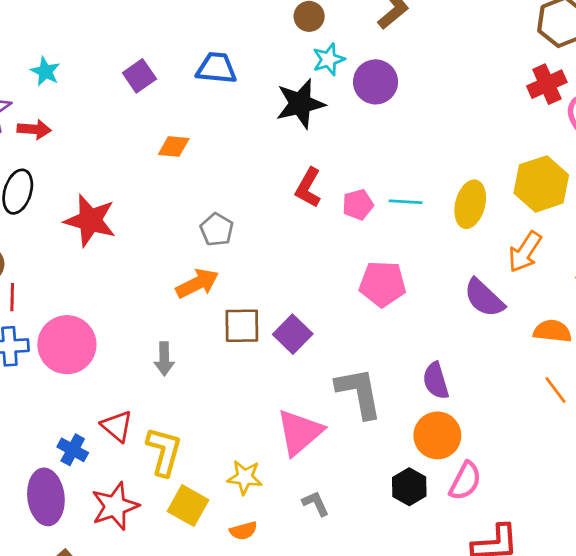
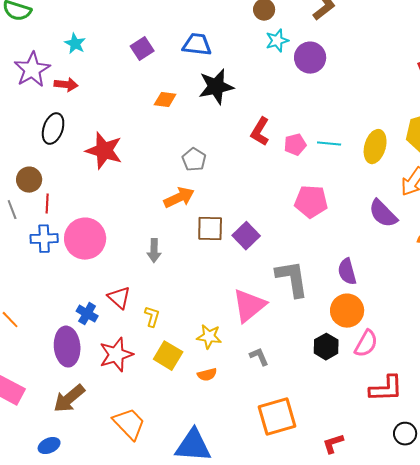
black star: (300, 104) -> (216, 87), moved
yellow L-shape: (164, 451) -> (152, 317), size x0.6

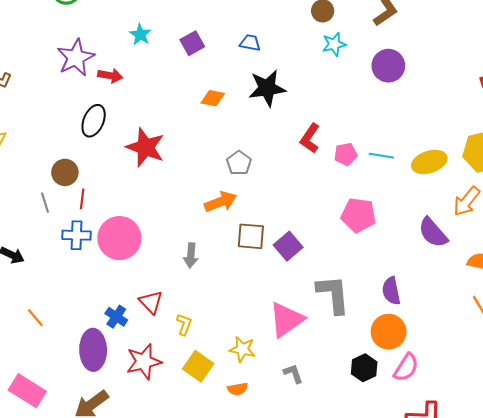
cyan star: (75, 44) -> (140, 35), moved
blue trapezoid: (197, 45) -> (250, 43), size x0.7
purple circle: (310, 58) -> (388, 66), moved
yellow ellipse: (375, 147) -> (429, 162), turned 52

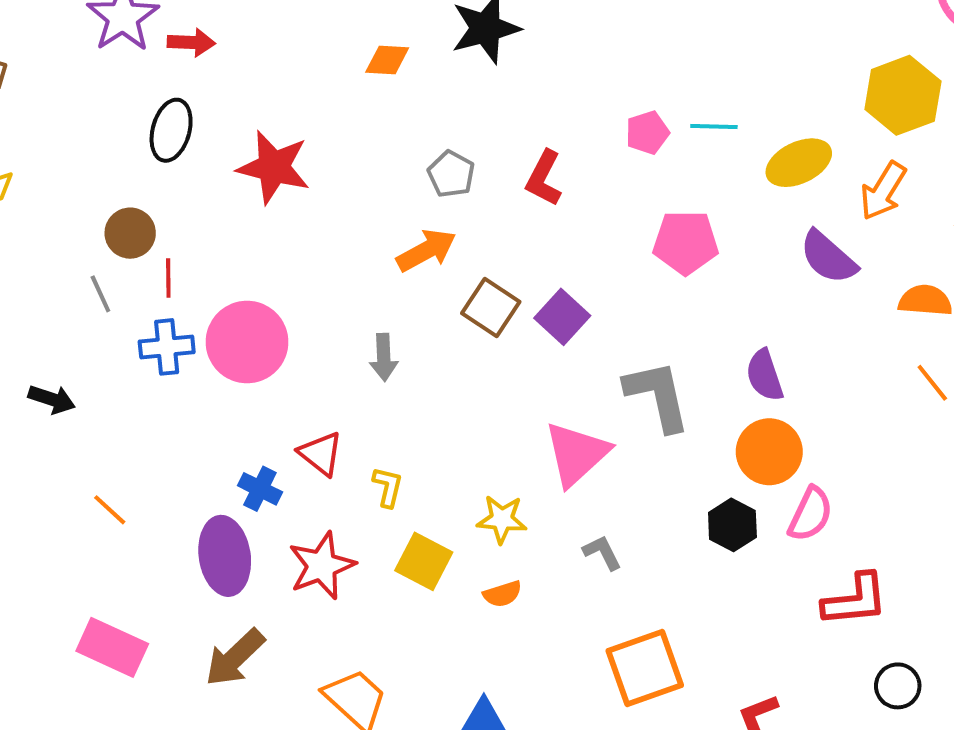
red L-shape: (310, 138) -> (544, 178), moved
yellow ellipse: (429, 162) -> (799, 163), moved
brown square: (251, 236) -> (491, 307), turned 36

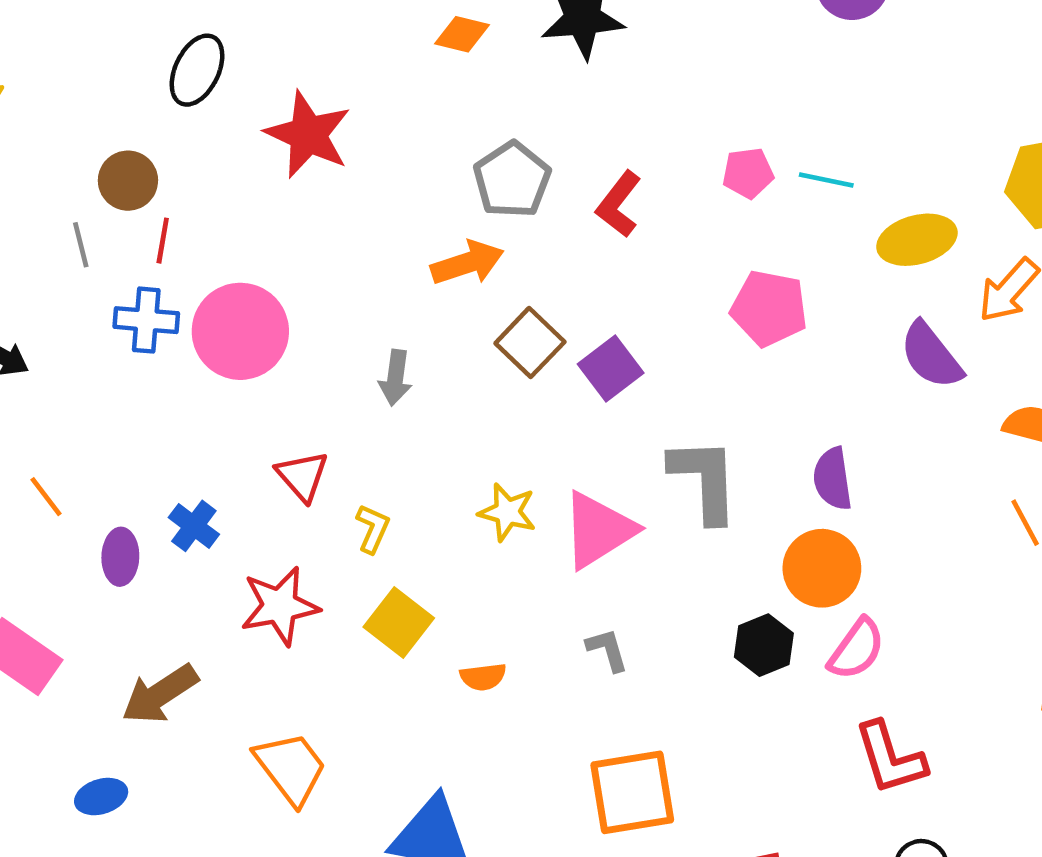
gray pentagon: (451, 174) -> (512, 180), size x1.4
blue cross: (260, 489) -> (194, 526), moved
yellow star: (502, 519) -> (507, 512), moved
purple ellipse: (225, 556) -> (120, 557), moved, size x0.6
red L-shape: (855, 600) -> (890, 758), turned 68

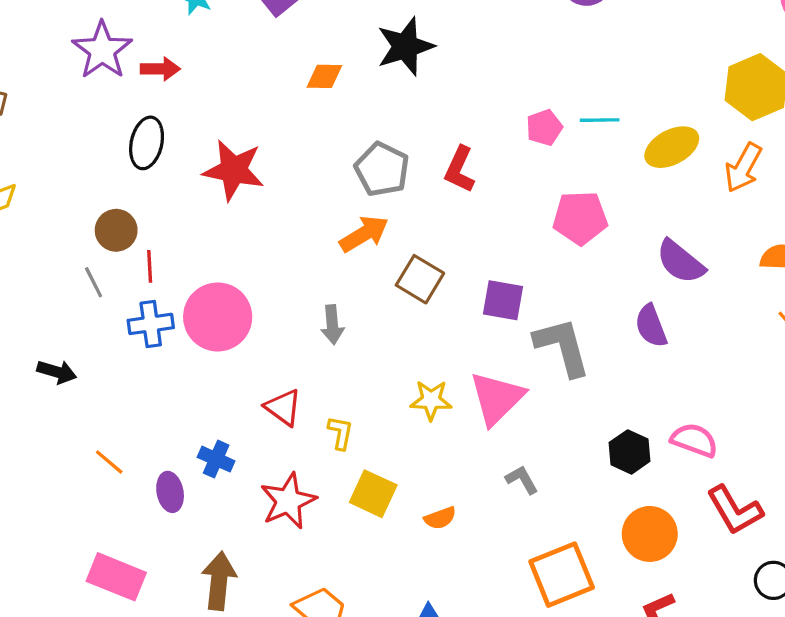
purple semicircle: (931, 355) -> (681, 262), moved
purple square: (611, 368) -> (503, 300), moved, turned -30
orange circle: (822, 568) -> (650, 534), moved
pink semicircle: (856, 649) -> (694, 440), turned -93
brown arrow: (160, 694) -> (219, 581), turned 142

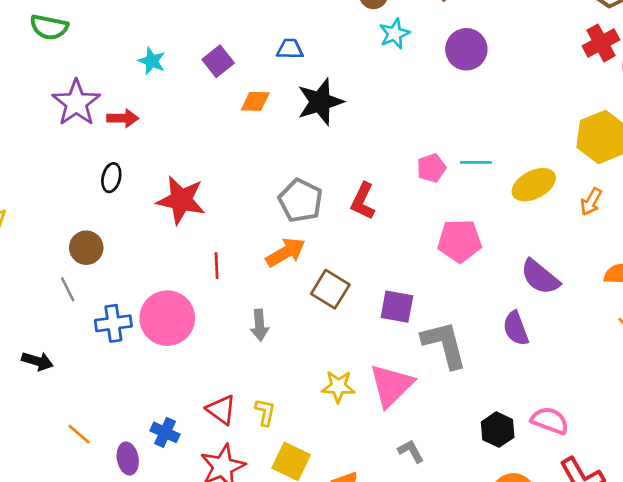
orange diamond: (324, 76) -> (255, 101), moved
black ellipse: (147, 143) -> (111, 178), size x0.7
orange arrow: (743, 168) -> (591, 202), size x0.7
red line: (150, 266) -> (217, 266), moved
red triangle: (283, 407) -> (221, 410), moved

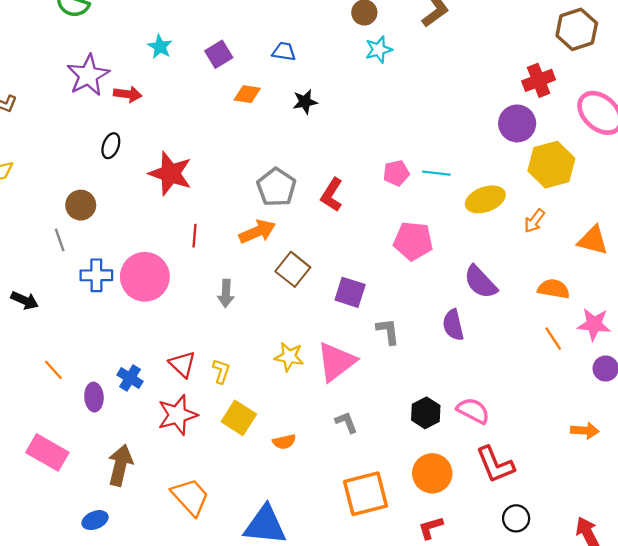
red cross: (601, 43) -> (539, 80), moved
purple circle: (466, 49) -> (517, 123), moved
black star: (320, 102) -> (305, 102), size x0.6
gray L-shape: (444, 344) -> (388, 331), size x0.6

